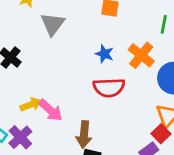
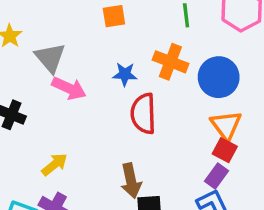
red semicircle: (109, 87) -> (143, 114), turned 108
pink arrow: (51, 110) -> (69, 88), moved

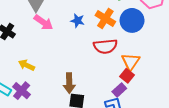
blue circle: (219, 77) -> (132, 20), moved
red semicircle: (143, 114) -> (105, 46), moved, turned -105
yellow arrow: (54, 164) -> (27, 65), turned -126

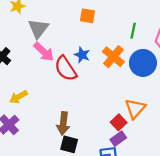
red semicircle: (105, 46) -> (66, 69), moved, turned 55
yellow arrow: (27, 65) -> (18, 97), turned -63
red square: (127, 76) -> (119, 122), moved

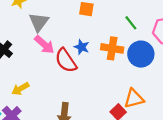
green line: (133, 31) -> (131, 23), turned -49
orange cross: (113, 57) -> (112, 48), turned -30
orange triangle: (135, 109) -> (134, 98), turned 35

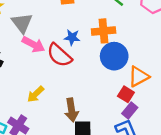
blue circle: (141, 54) -> (114, 56), moved
yellow arrow: (20, 89) -> (36, 94), moved

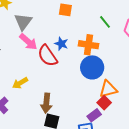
red square: (126, 94) -> (104, 103), moved

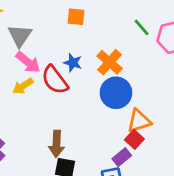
green line: (105, 22) -> (142, 27), moved
orange cross: (88, 45) -> (110, 62), turned 36
yellow arrow: (20, 83) -> (23, 86), moved

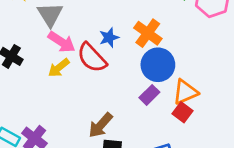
blue star: (73, 63) -> (109, 38), turned -30
brown arrow: (57, 144) -> (101, 125), turned 45
purple rectangle: (122, 157) -> (149, 95), moved

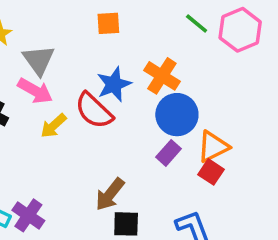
blue star: (109, 38) -> (114, 84), size x1.4
pink arrow: (62, 42) -> (35, 91), moved

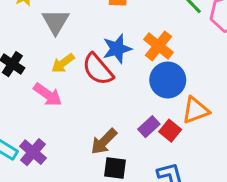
pink arrow: (35, 91) -> (48, 95), moved
yellow arrow: (53, 126) -> (63, 63), moved
purple rectangle: (168, 153) -> (149, 127), moved
red square: (211, 172) -> (170, 131), moved

